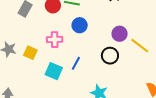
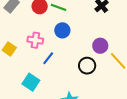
blue line: (76, 63) -> (48, 58), moved
cyan square: (54, 71) -> (31, 82), moved

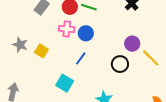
blue circle: (62, 30) -> (86, 33), moved
pink cross: (35, 40) -> (67, 29), moved

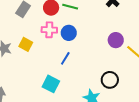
yellow square: (41, 51) -> (26, 44), moved
black circle: (120, 64) -> (110, 80), moved

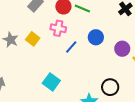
blue circle: (69, 33) -> (96, 37), moved
blue line: (65, 58) -> (71, 47), moved

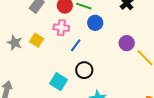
blue circle: (96, 37) -> (95, 23), moved
black circle: (110, 87) -> (84, 70), moved

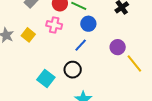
blue line: (76, 45) -> (81, 45), moved

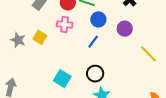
purple circle: (118, 47) -> (125, 29), moved
black circle: (73, 70) -> (95, 74), moved

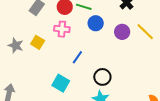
blue line: (93, 42) -> (77, 57), moved
yellow line: (149, 54) -> (145, 32), moved
black circle: (95, 74) -> (102, 77), moved

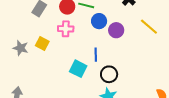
purple circle: (122, 32) -> (116, 30), moved
blue line: (77, 57) -> (96, 55), moved, turned -32
cyan square: (61, 83) -> (78, 69), moved

